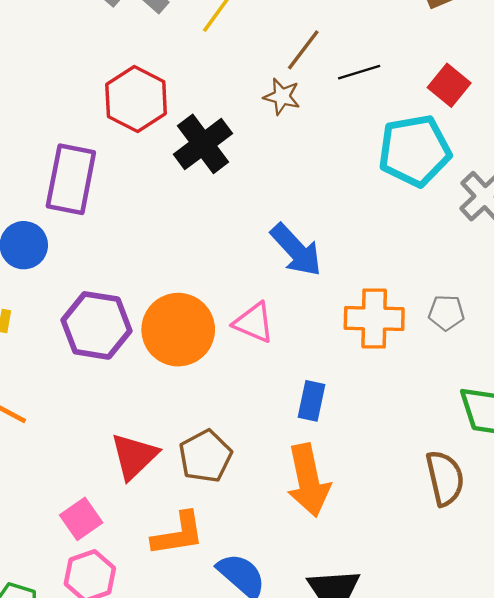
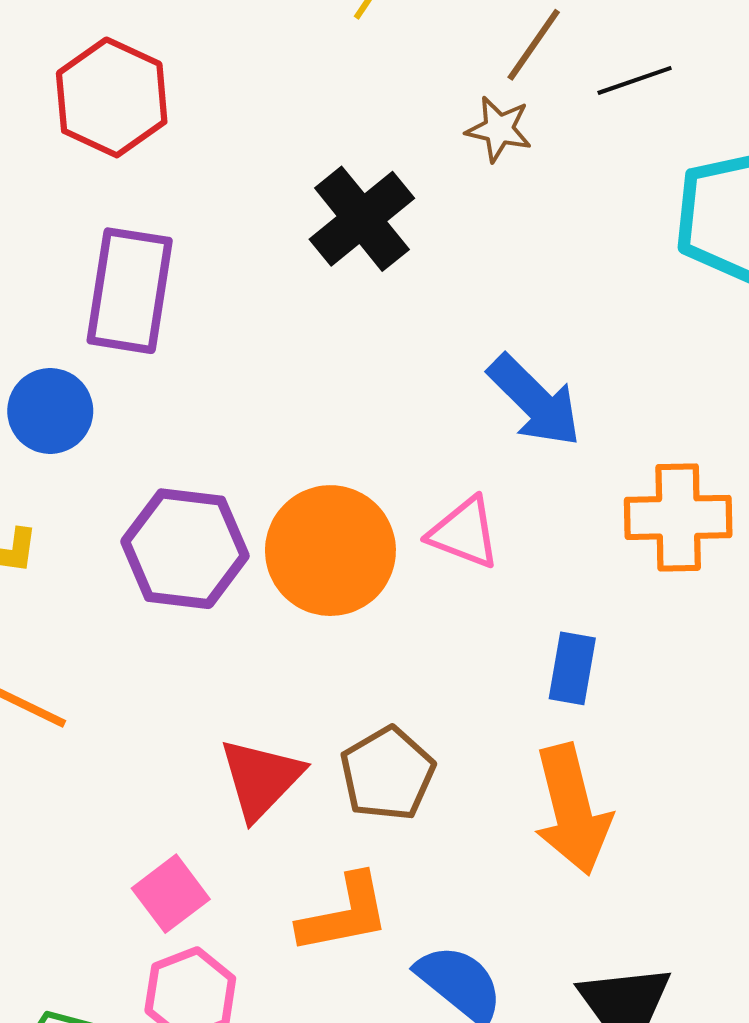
red hexagon: (136, 99) -> (112, 97), moved

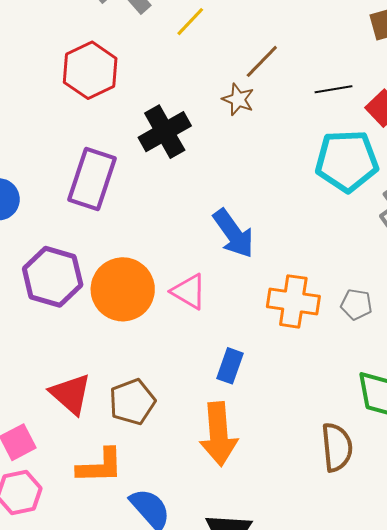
black line: (635, 80) -> (333, 89), moved
red hexagon: (112, 97) -> (90, 70), moved
purple rectangle: (130, 291) -> (92, 179), moved
red triangle: (261, 779) -> (71, 394), turned -42

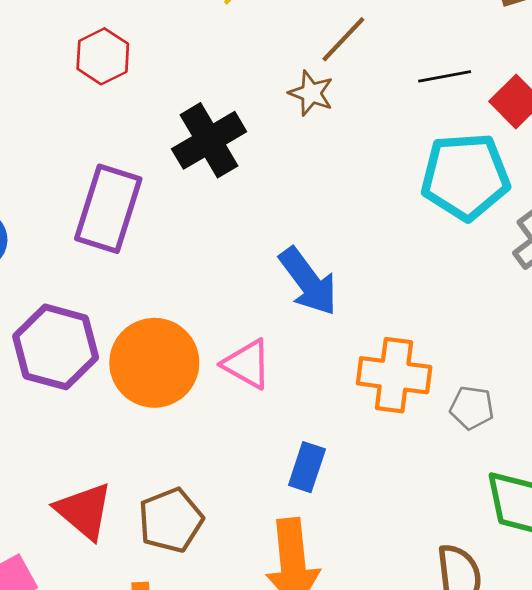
red hexagon: (90, 70) -> (103, 56), size x0.7
gray pentagon: (356, 304) -> (472, 408), moved

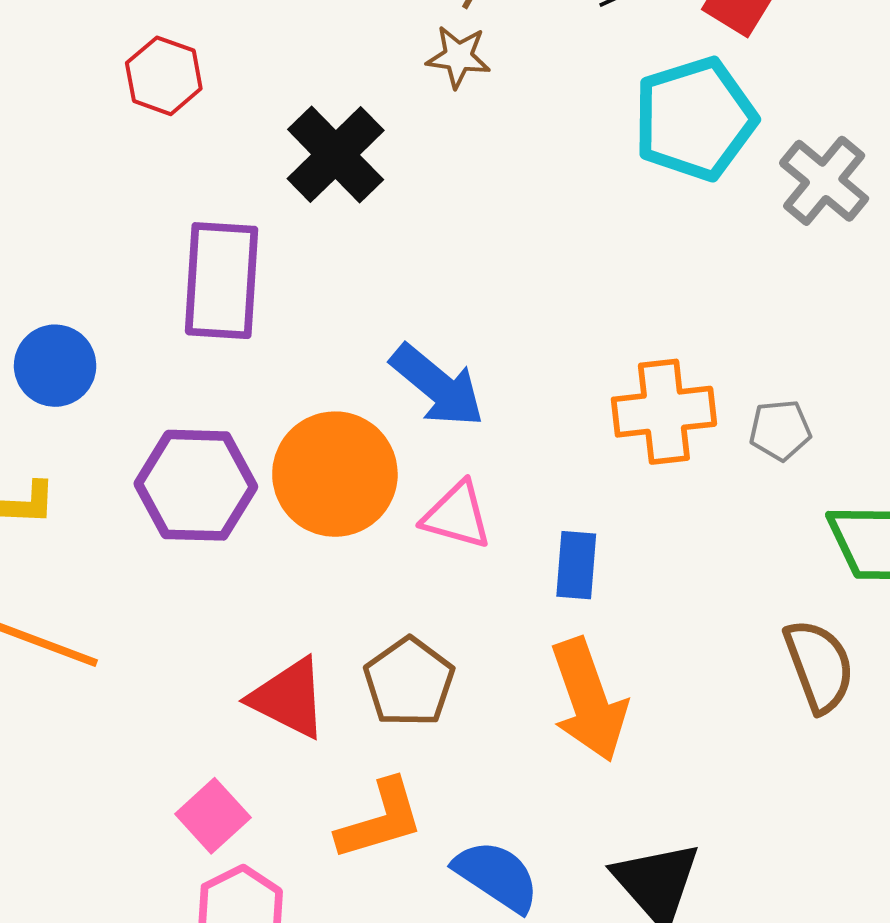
blue arrow: (308, 281) -> (437, 386), moved
pink triangle: (247, 364) -> (457, 515), moved

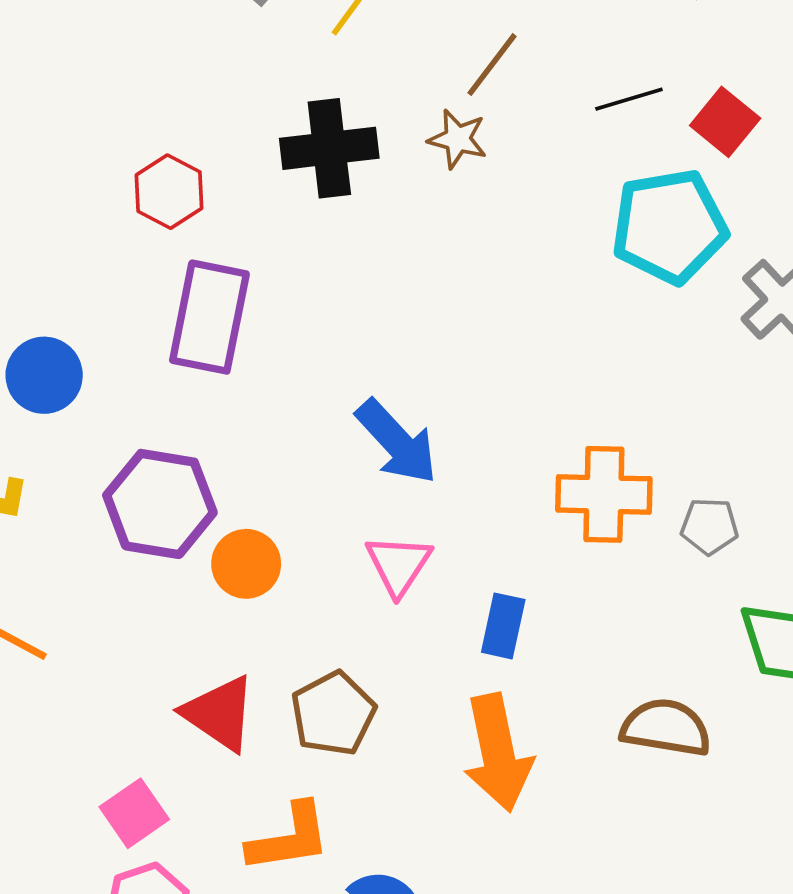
red hexagon: (164, 76) -> (169, 192), moved
black cross: (336, 155) -> (329, 148), moved, turned 30
orange circle: (335, 474) -> (246, 564), moved, size x0.6
pink triangle: (457, 515) -> (399, 565), turned 40
brown semicircle: (819, 666) -> (666, 728), moved, turned -68

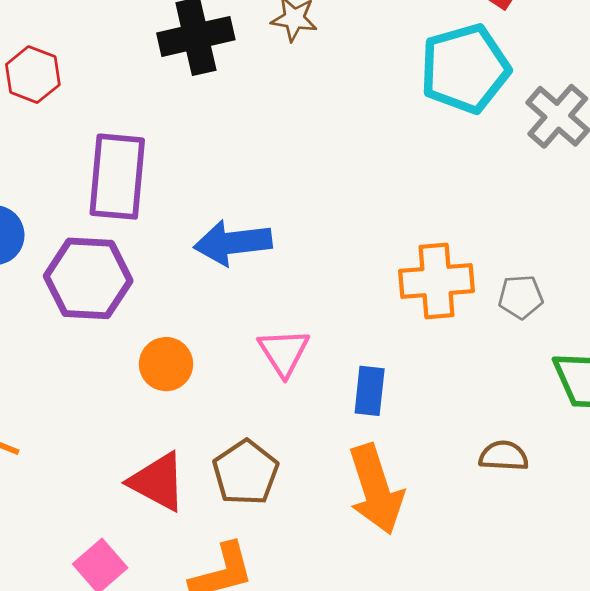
red hexagon: (169, 192) -> (33, 75), moved
blue arrow: (397, 442) -> (233, 243), moved, turned 132
purple hexagon: (160, 504) -> (88, 278), moved
brown semicircle: (666, 728) -> (504, 456), size x0.7

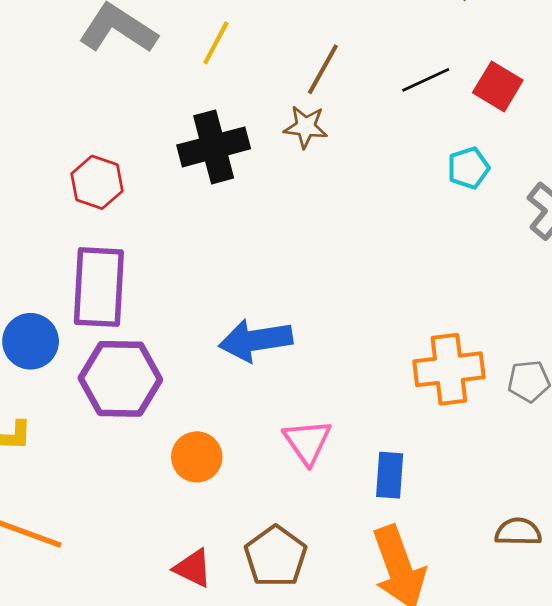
cyan pentagon: (465, 69) -> (468, 168), size x0.5
red hexagon: (33, 75) -> (97, 182), moved
purple rectangle: (117, 177) -> (99, 287), moved
red triangle: (158, 482) -> (193, 568), size x0.7

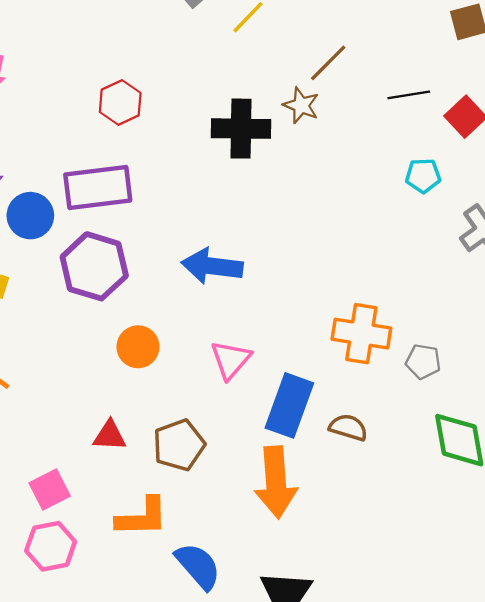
black cross: (214, 147) -> (241, 129), moved
purple rectangle: (99, 287) -> (98, 187), turned 64
blue rectangle: (390, 475) -> (289, 405), size x1.6
brown semicircle: (518, 532) -> (348, 427), moved
red triangle: (193, 568) -> (110, 436), turned -39

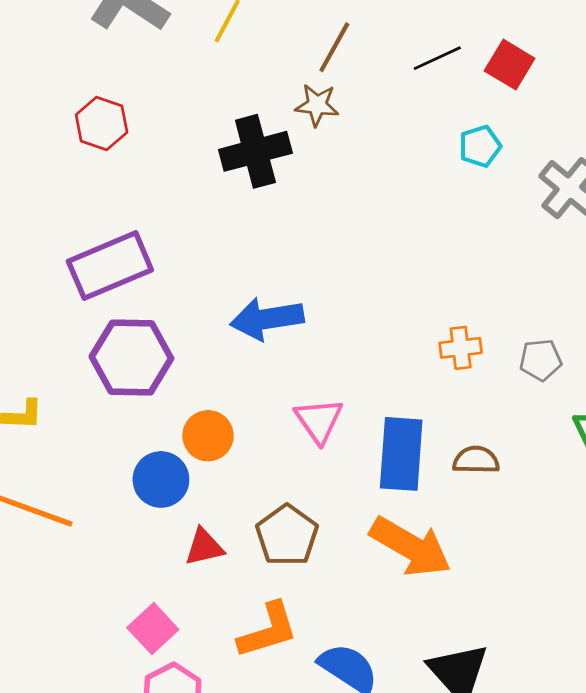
red hexagon: (120, 103) -> (102, 123), moved
blue circle: (30, 216) -> (161, 479), moved
orange cross: (361, 334) -> (461, 348), size x0.6
orange arrow: (276, 482) -> (411, 547), turned -40

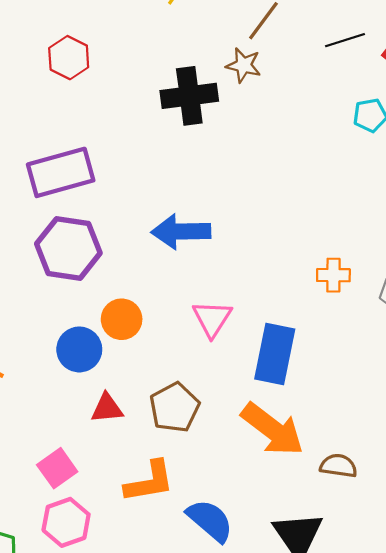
brown semicircle: (476, 460) -> (338, 466), moved

